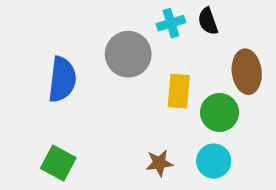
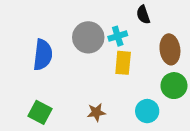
cyan cross: (171, 23) -> (118, 36), moved
green circle: (220, 112) -> (174, 86), moved
brown star: (159, 163) -> (96, 112), moved

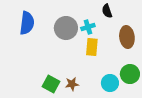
blue semicircle: (43, 55) -> (27, 23), moved
green circle: (174, 86) -> (130, 74), moved
green square: (40, 112) -> (51, 84), moved

